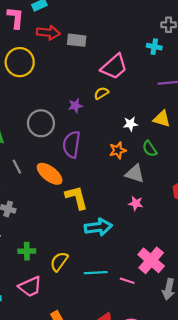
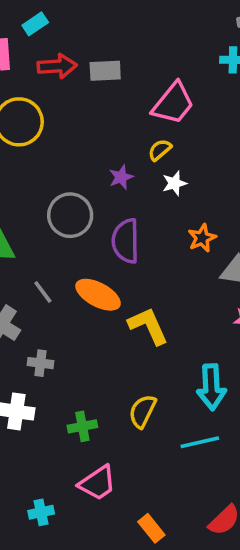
white star: (130, 124) -> (174, 183), moved
cyan arrow: (98, 227) -> (211, 387), moved, turned 104
yellow semicircle: (59, 262) -> (143, 411), moved

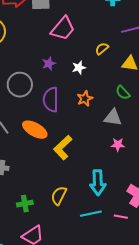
pink trapezoid: (173, 103) -> (63, 29), moved
yellow semicircle: (160, 150) -> (102, 49), moved
orange star: (202, 238) -> (85, 99), moved
yellow L-shape: (148, 326) -> (63, 148), turned -110

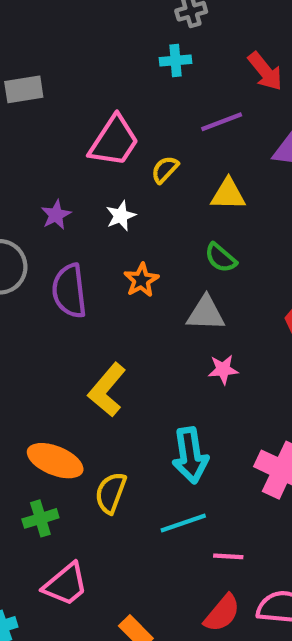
pink trapezoid: (63, 29) -> (114, 141), moved
orange ellipse: (35, 130) -> (55, 461), moved
pink line: (121, 217) -> (228, 556), moved

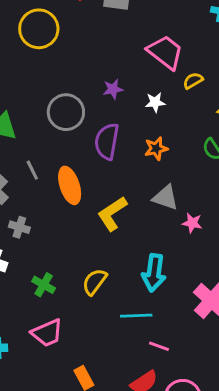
pink trapezoid: (114, 141) -> (165, 52), turned -102
gray triangle: (206, 313) -> (165, 198), moved
orange ellipse: (55, 461) -> (70, 185), moved, turned 33
green cross: (40, 518) -> (44, 285), turned 30

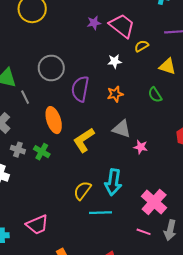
purple star: (113, 89) -> (94, 23), moved
gray line: (32, 170) -> (25, 97), moved
yellow semicircle: (95, 282) -> (82, 190), moved
green cross: (44, 285) -> (42, 152), moved
pink line: (159, 346) -> (144, 232), moved

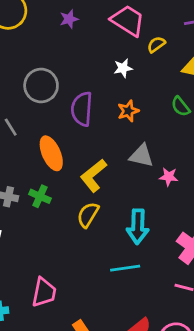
purple star: (94, 23) -> (69, 19), moved
yellow semicircle: (82, 190) -> (88, 215), moved
pink trapezoid: (37, 225) -> (44, 292), turned -50

